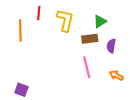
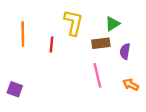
red line: (39, 13) -> (52, 44), moved
purple square: (21, 90) -> (15, 89), moved

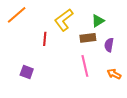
yellow L-shape: (73, 23) -> (64, 20), turned -140
orange line: (23, 34) -> (17, 15), moved, turned 50
purple square: (15, 89) -> (27, 72), moved

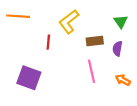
orange line: (17, 15) -> (18, 16), turned 45
green triangle: (98, 21) -> (121, 22), moved, turned -32
purple square: (27, 72) -> (29, 78), size x1.6

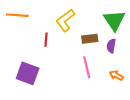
green triangle: (121, 22) -> (114, 20), size x1.6

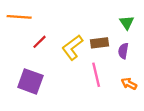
yellow L-shape: (65, 20) -> (72, 47), moved
green triangle: (114, 20) -> (127, 23), size x0.6
red line: (46, 40) -> (39, 42), moved, turned 40

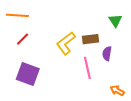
red line: (39, 42) -> (23, 39), moved
purple semicircle: (123, 51) -> (107, 53), moved
orange arrow: (129, 84) -> (117, 91), moved

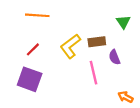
orange line: (17, 15) -> (37, 15), moved
red line: (23, 39) -> (33, 49), moved
purple semicircle: (107, 53) -> (114, 57), turned -32

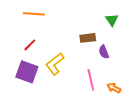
yellow L-shape: (70, 46) -> (55, 64), moved
pink line: (93, 73) -> (91, 80), moved

